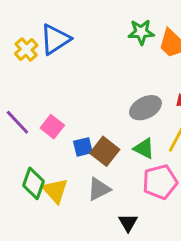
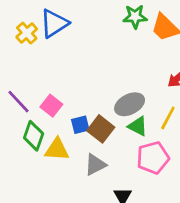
gray ellipse: (145, 108) -> (130, 104), moved
green diamond: (33, 183) -> (34, 136), moved
yellow triangle: (55, 191) -> (57, 150), moved, turned -44

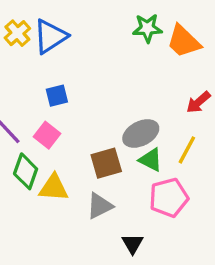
yellow cross: (27, 33) -> (17, 33), moved
blue square: (80, 125) -> (57, 96), moved
brown square: (101, 129) -> (106, 163), turned 36

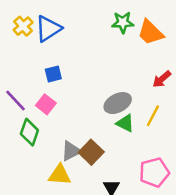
brown square: (106, 163) -> (91, 152), moved, turned -30
yellow triangle: (54, 188) -> (60, 175), moved
pink pentagon: (169, 198) -> (154, 172), moved
gray triangle: (100, 206) -> (71, 151), moved

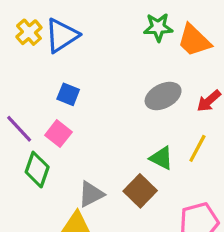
blue square: (53, 74) -> (68, 94), turned 36
gray ellipse: (118, 103) -> (163, 96), moved
brown square: (91, 152) -> (140, 191), moved

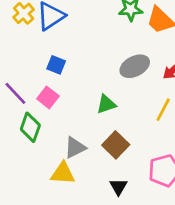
green triangle: (161, 158) -> (106, 104), moved, turned -45

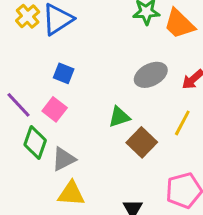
brown square: (116, 145) -> (142, 142), moved
gray triangle: (75, 148) -> (64, 159), moved

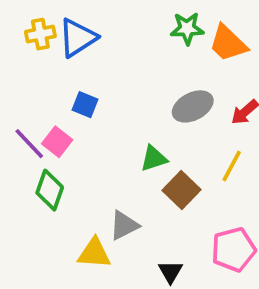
yellow cross: (28, 16) -> (40, 34), turned 30
pink square: (55, 109) -> (57, 142), moved
gray triangle: (64, 159) -> (124, 225), moved

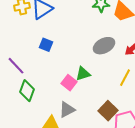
pink square: (57, 142) -> (69, 83), moved
brown square: (182, 190) -> (108, 111), moved

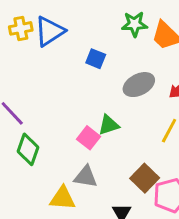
blue square: (46, 45) -> (96, 59), moved
gray triangle: (67, 110) -> (86, 177), turned 36

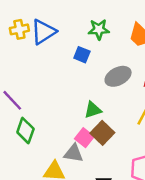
green star: (135, 24) -> (99, 29), moved
pink square: (88, 138) -> (84, 138), moved
brown square: (145, 178) -> (102, 133), moved

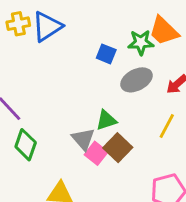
green star: (99, 29) -> (141, 42), moved
blue square: (82, 55) -> (106, 54), moved
gray triangle: (74, 153) -> (83, 139), moved, turned 40

